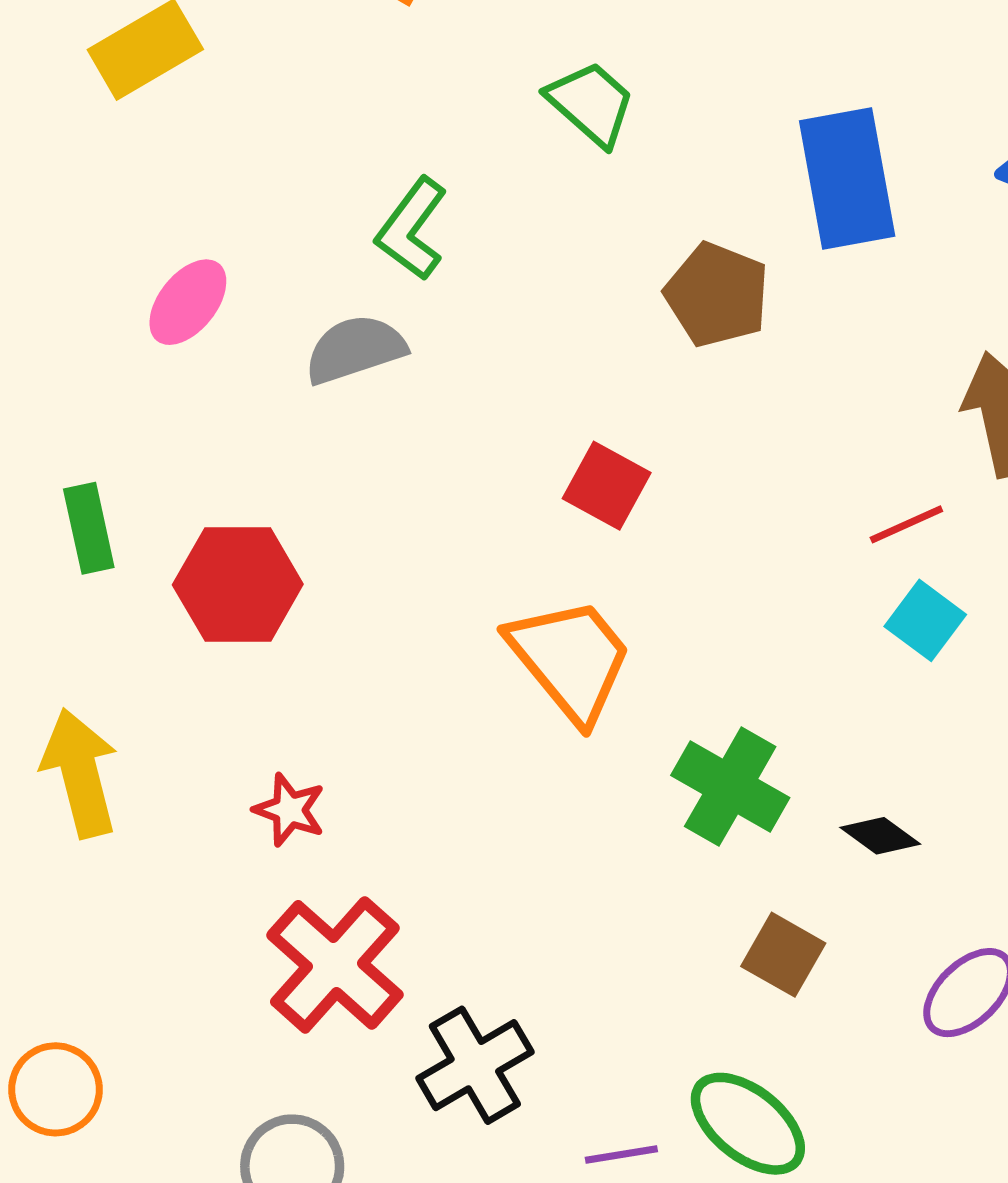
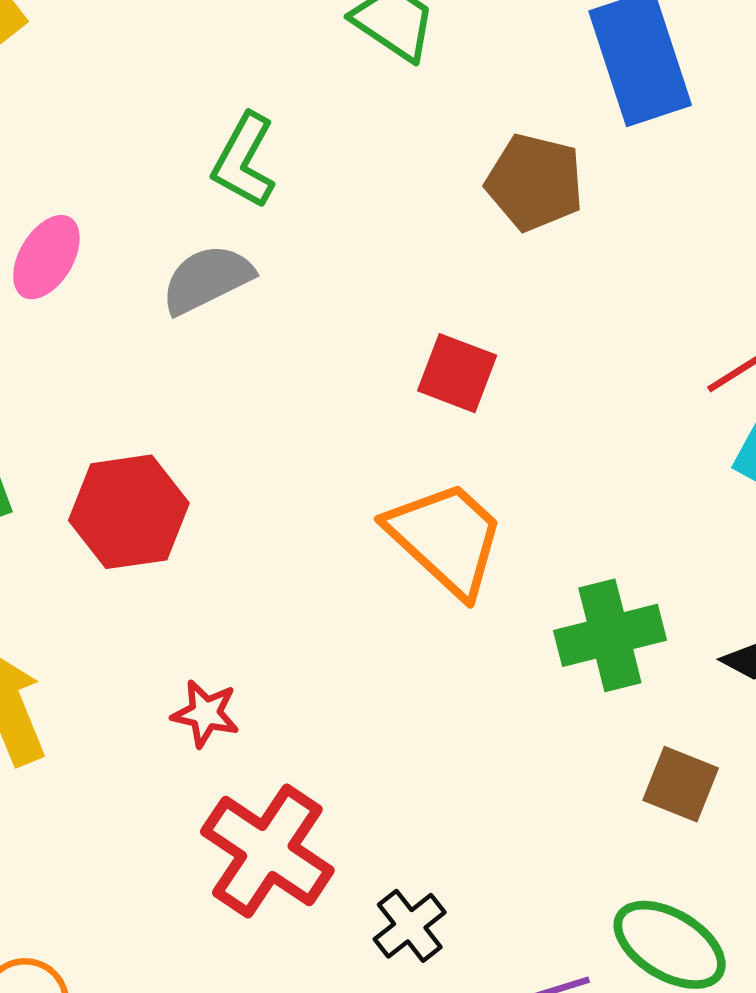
green cross: (730, 786) -> (610, 635), turned -36
black cross: (475, 1065) -> (410, 926), size x0.7

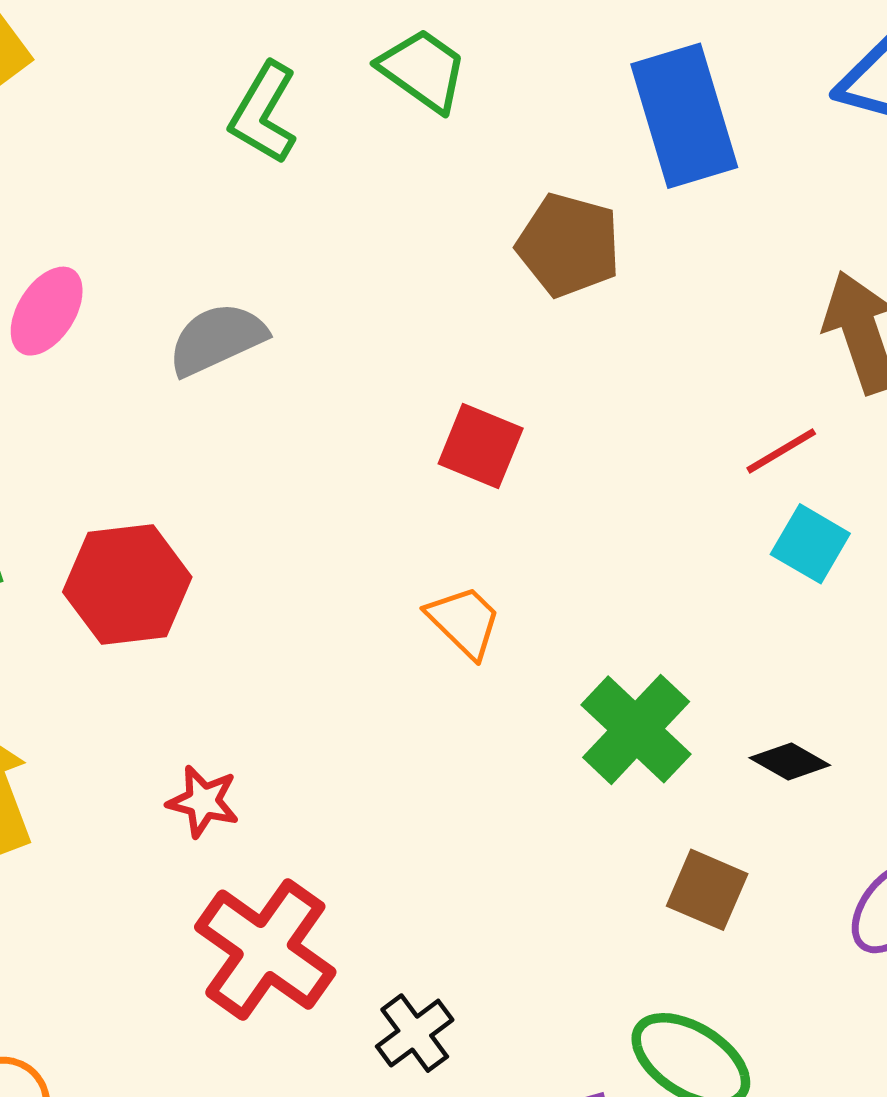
green L-shape: (244, 161) -> (264, 113), moved
orange trapezoid: (446, 538) -> (464, 622), size x0.6
green cross: (610, 635) -> (636, 729), turned -34

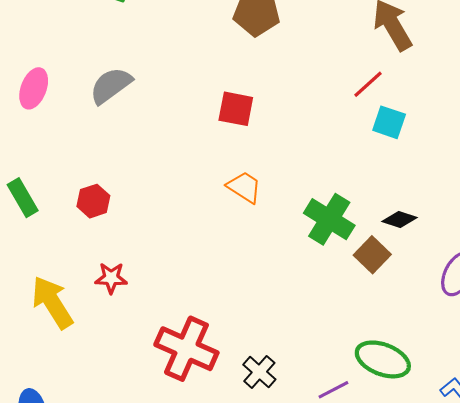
red hexagon: (127, 585) -> (93, 201), size x0.6
red star: (203, 801) -> (111, 278), moved
brown square: (707, 890) -> (372, 255), moved, turned 32

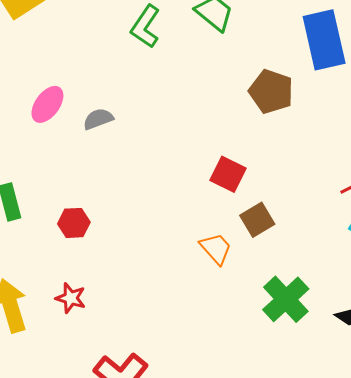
gray semicircle: (111, 85) -> (98, 119), moved, size x0.7
brown square: (372, 255) -> (257, 220), moved

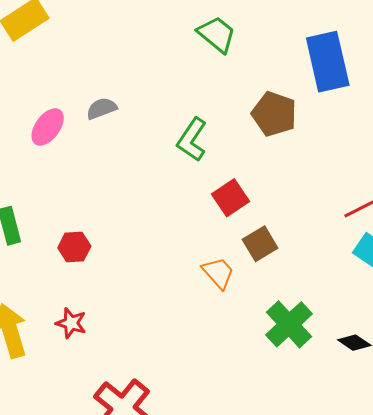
green L-shape: (145, 27) -> (192, 140), moved
gray semicircle: (98, 119) -> (102, 108), moved
red square: (228, 174) -> (230, 198), turned 30

